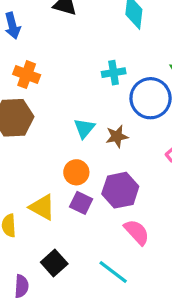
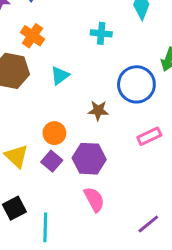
cyan cross: (114, 73) -> (101, 33), moved
cyan triangle: (84, 128) -> (60, 76), moved
cyan line: (113, 272) -> (45, 227), moved, turned 40

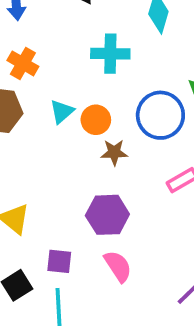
cyan cross: (101, 33) -> (110, 54), size x1.4
orange circle: (54, 133) -> (96, 120), moved
purple square: (52, 161) -> (59, 261), moved, turned -30

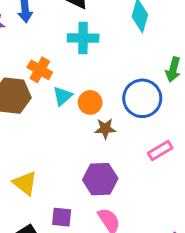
cyan cross: (110, 54) -> (83, 38), moved
orange cross: (23, 63) -> (40, 70), moved

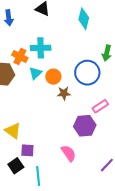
cyan cross: (83, 38) -> (41, 48), moved
purple hexagon: (100, 179) -> (85, 126), moved
purple square: (62, 217) -> (27, 150), moved

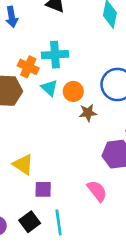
cyan triangle: (35, 73) -> (49, 88), turned -32
black square: (16, 166) -> (30, 222), moved

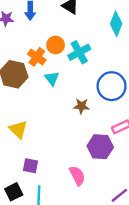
cyan cross: (55, 55) -> (79, 52), moved, turned -35
orange circle: (73, 91) -> (56, 45), moved
yellow triangle: (23, 164) -> (18, 129), moved

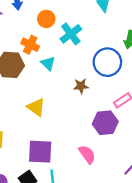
orange circle: (56, 45) -> (46, 19), moved
yellow triangle: (18, 129) -> (36, 107), moved
purple square: (31, 166) -> (40, 152), size x1.6

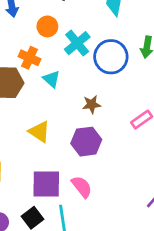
blue circle: (107, 62) -> (111, 57), moved
purple hexagon: (105, 123) -> (86, 142), moved
pink semicircle: (87, 154) -> (82, 187), moved

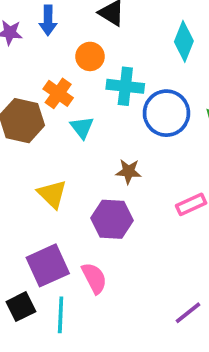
cyan cross: (77, 43) -> (125, 86), turned 35
purple square: (46, 184) -> (48, 265), turned -36

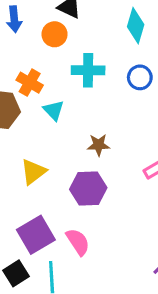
orange circle: (90, 56) -> (55, 34), moved
blue circle: (166, 113) -> (140, 77), moved, size x0.6
yellow triangle: (52, 194) -> (33, 172), turned 44

